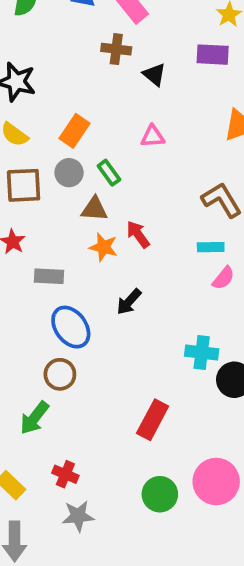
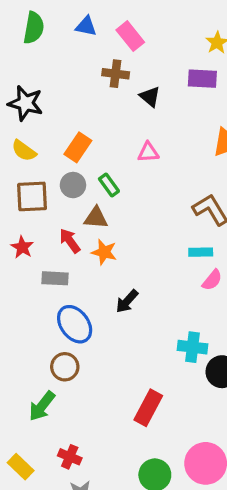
red arrow: (138, 234) -> (70, 241), moved

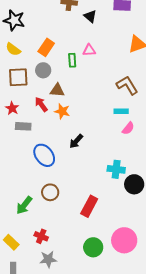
green rectangle: (109, 185) -> (72, 60), moved, turned 32
gray rectangle: (55, 278) -> (23, 126), moved
brown circle: (65, 367) -> (50, 192), moved

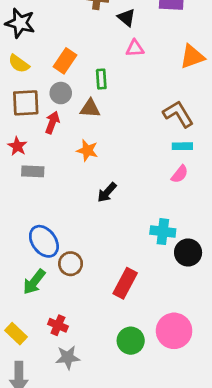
pink triangle: (89, 50) -> (135, 48), moved
brown triangle: (57, 90) -> (90, 108), moved
red arrow: (41, 104) -> (52, 122), moved, turned 56
cyan rectangle: (121, 111) -> (182, 146), moved
blue ellipse: (44, 155) -> (44, 241), moved

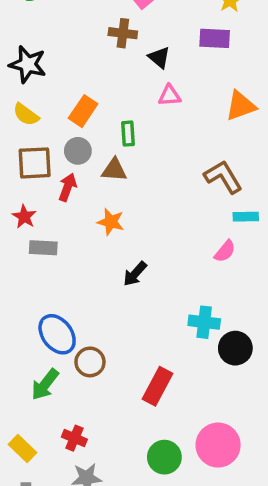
cyan rectangle: (182, 146) -> (246, 217), moved

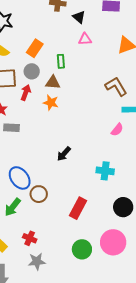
orange star: (111, 222) -> (51, 103), moved
black arrow: (135, 274) -> (64, 154), moved
black circle: (235, 348) -> (123, 207), moved

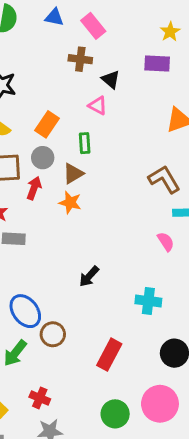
pink triangle: (85, 39) -> (98, 106), moved, turned 32
brown triangle: (53, 82) -> (73, 174), turned -35
pink semicircle: (117, 130) -> (166, 242), turned -72

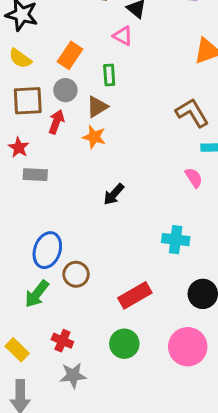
black arrow: (89, 276) -> (114, 194), moved
blue ellipse: (25, 311) -> (47, 250), turned 56
red rectangle: (109, 355) -> (135, 295), turned 32
green circle: (115, 414) -> (124, 344), moved

